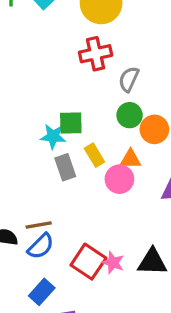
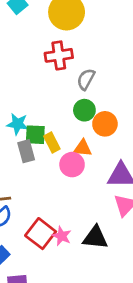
green square: (71, 123) -> (35, 135), moved

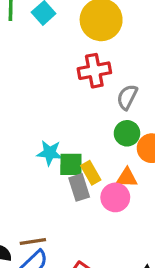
gray rectangle: (26, 151) -> (79, 187), moved

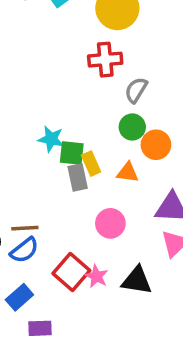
pink circle: (115, 197) -> (110, 223), moved

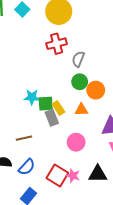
brown line: (25, 228) -> (24, 138), moved

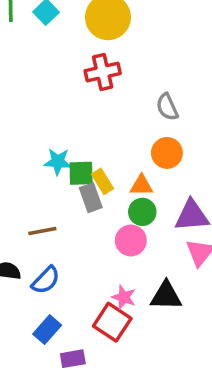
gray semicircle: (78, 59) -> (167, 107), moved, turned -49
green circle: (80, 82) -> (142, 212), moved
red square: (57, 176) -> (112, 322), moved

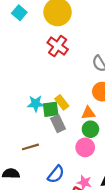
red cross: (103, 72) -> (58, 46), turned -36
yellow rectangle: (103, 181) -> (62, 102), moved
blue semicircle: (46, 280) -> (56, 174), moved

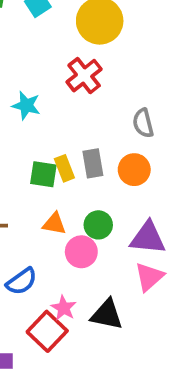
cyan star: (36, 104) -> (26, 105), moved
orange triangle: (88, 113) -> (54, 224), moved
gray rectangle: (58, 124) -> (93, 163), moved

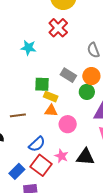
gray rectangle: (93, 163) -> (68, 75), turned -42
yellow rectangle: (64, 168) -> (51, 97), moved, turned -40
green circle: (98, 225) -> (87, 92), moved
red square: (47, 331) -> (41, 165), moved

